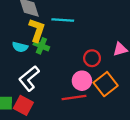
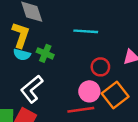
cyan line: (63, 20) -> (86, 31), moved
yellow L-shape: (37, 30) -> (21, 35), moved

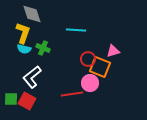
pink circle: (89, 91) -> (90, 83), moved
orange square: (115, 95) -> (100, 67), moved, turned -30

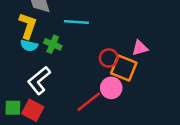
cyan line: (76, 30) -> (76, 22), moved
red line: (72, 94) -> (89, 102), turned -30

